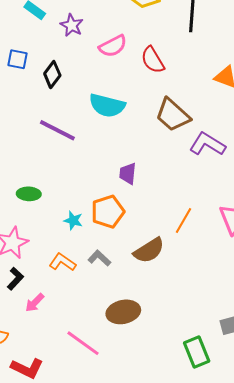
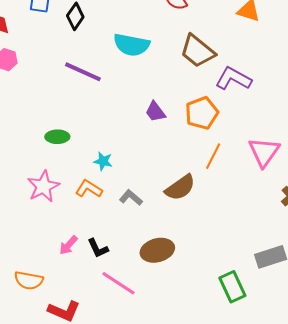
purple trapezoid: (128, 173) -> (155, 112), turned -40
orange pentagon: (108, 212) -> (202, 113), moved
orange L-shape: (62, 262) -> (89, 189), moved
black L-shape: (15, 279) -> (98, 248), moved, turned 115

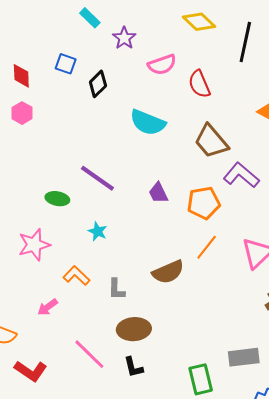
purple line: (83, 72) -> (97, 178), moved
orange L-shape: (89, 189) -> (76, 276), moved
gray L-shape: (131, 198) -> (116, 289), moved, turned -140
black L-shape: (98, 248) -> (133, 367), moved

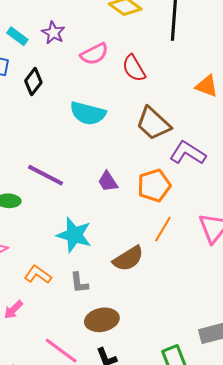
cyan rectangle: (90, 18) -> (17, 36), moved
cyan star: (98, 231) -> (74, 235), moved, size x1.8

